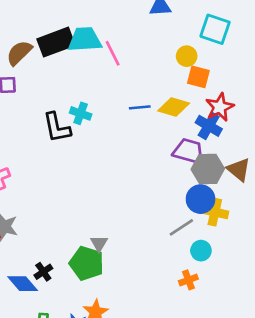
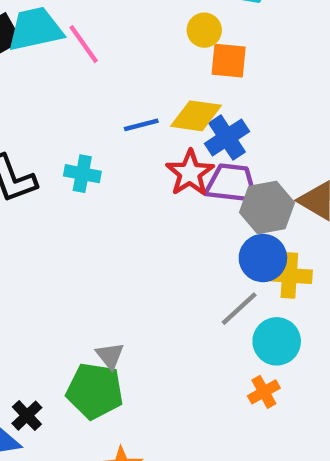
red star: (220, 107) -> (190, 173), moved
cyan cross: (81, 113) -> (82, 174), moved
blue cross: (209, 126) -> (227, 138), moved, turned 35
cyan circle: (201, 251) -> (277, 341), size x1.4

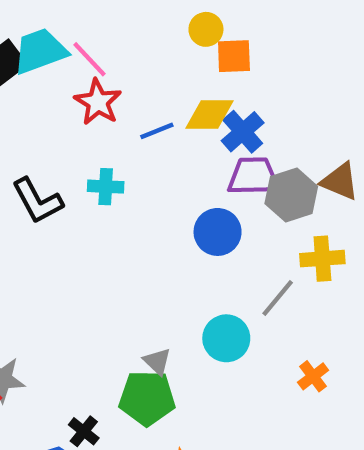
red star: (190, 173) -> (98, 102), moved
blue circle: (263, 258) -> (218, 232), moved
cyan circle: (277, 341) -> (226, 338), moved

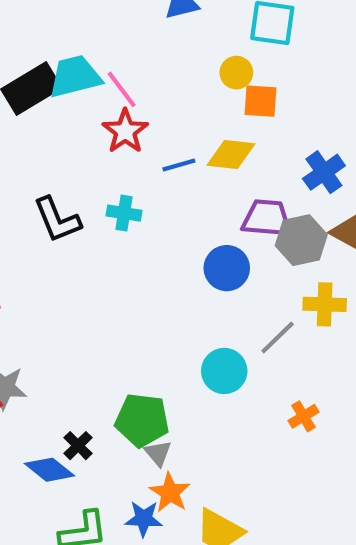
blue cross: (243, 132) -> (324, 172), moved
gray triangle: (157, 361) -> (158, 453), moved

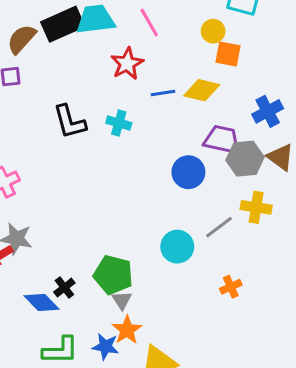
pink line: (122, 89) -> (149, 22), moved

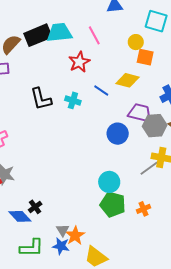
blue line: (163, 93) -> (101, 91), moved, turned 42
gray line: (219, 227) -> (149, 168), moved
green pentagon: (113, 275) -> (113, 204), moved
gray triangle: (122, 300) -> (63, 230), moved

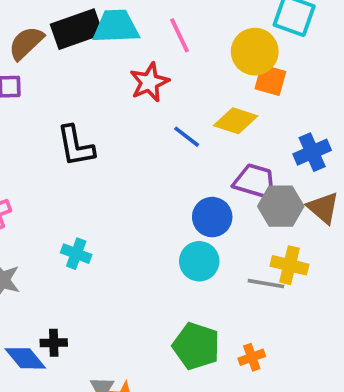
yellow circle: (136, 42) -> (255, 52), size x1.6
cyan cross: (73, 100) -> (76, 254), moved
gray line: (149, 168) -> (266, 284), turned 42
cyan circle: (109, 182) -> (199, 261), moved
black cross: (35, 207) -> (54, 343), turned 32

